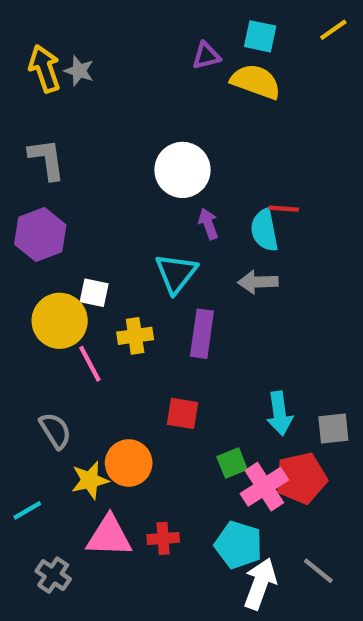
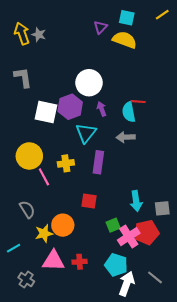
purple triangle: (206, 56) -> (100, 27), turned -32
purple hexagon: (40, 235) -> (70, 107), moved
white square: (94, 293) -> (46, 112), moved, size x1.6

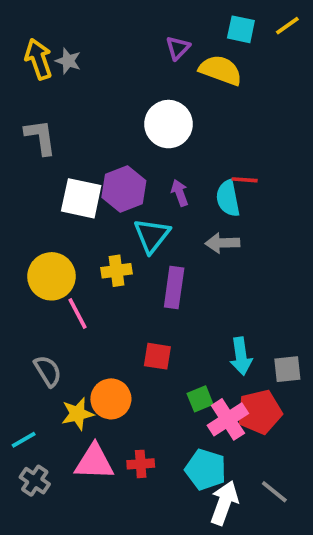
cyan square: (127, 18) -> (241, 29), moved
white circle: (89, 83) -> (168, 124), moved
yellow cross: (66, 163) -> (116, 271), moved
gray cross: (26, 280) -> (35, 481), moved

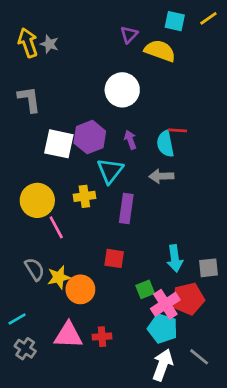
yellow star: (77, 414) -> (59, 277), moved
cyan pentagon: (206, 469) -> (163, 328), moved

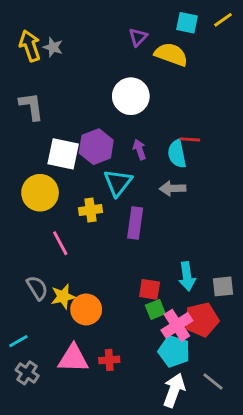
yellow circle: (37, 200) -> (40, 193), moved
red square: (114, 258) -> (150, 289), moved

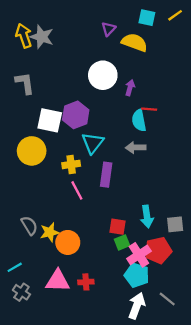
gray star: (53, 47) -> (42, 37), size x1.5
purple arrow: (139, 150) -> (130, 88), moved, turned 35
pink line: (60, 243) -> (77, 190), moved

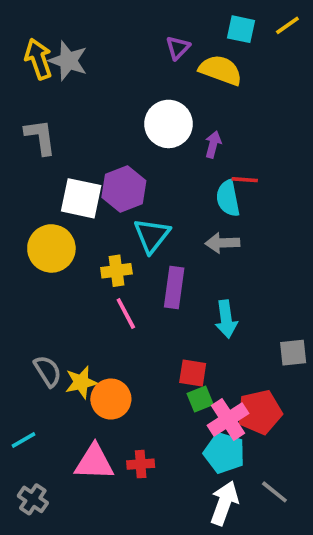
cyan arrow: (147, 216) -> (226, 319), moved
gray square: (175, 224) -> (293, 353), moved
gray cross: (21, 292) -> (33, 499), moved

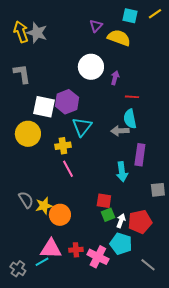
cyan semicircle: (228, 198) -> (130, 119), moved
purple rectangle: (174, 287) -> (140, 155), moved
pink cross: (228, 419) -> (98, 257), moved, turned -30
cyan line: (24, 440) -> (42, 262), moved
white arrow: (224, 503) -> (121, 221), moved, size x0.6

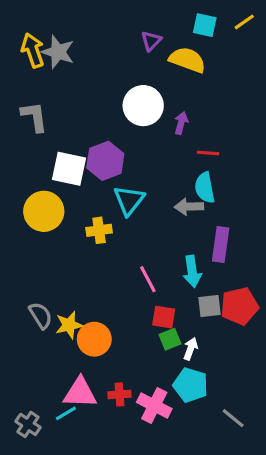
pink line: (68, 169) -> (148, 279), moved
gray square: (158, 190) -> (209, 306), moved
red pentagon: (140, 222) -> (239, 306), moved

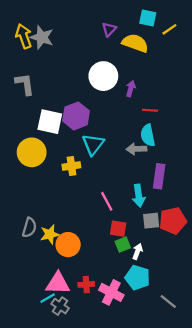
yellow line: (244, 22) -> (169, 29), moved
gray semicircle: (41, 316) -> (29, 227), turned 48
gray cross: (28, 424) -> (60, 306), moved

